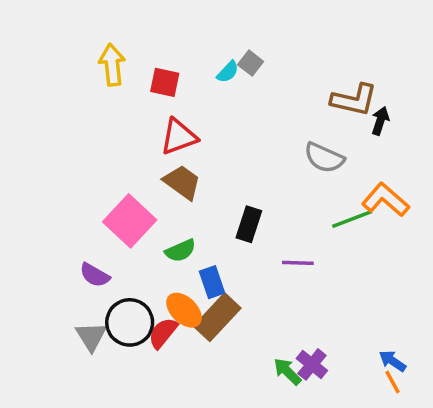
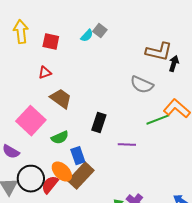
red triangle: (179, 137) -> (45, 73), moved, size x0.6

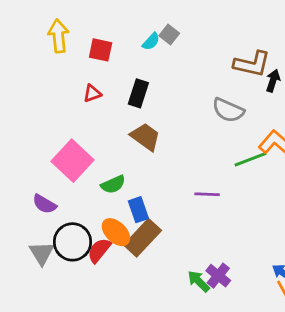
brown trapezoid: (61, 99) -> (145, 137), moved
black rectangle: (99, 123) -> (138, 93), moved

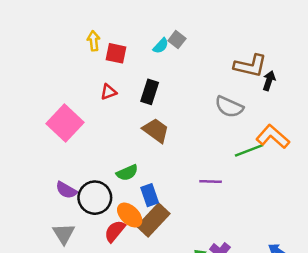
yellow arrow: (58, 36) -> (94, 41), moved, size x0.7
pink square: (72, 161) -> (65, 123), moved
black circle: (72, 242) -> (95, 198), moved

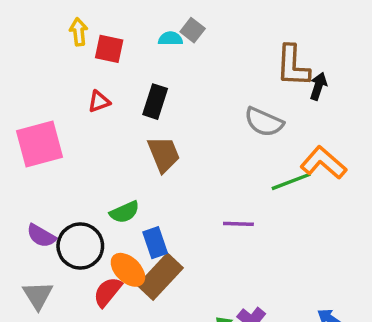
cyan semicircle: (161, 46) -> (170, 39), turned -133
brown L-shape: (250, 66) -> (293, 66), turned 80
pink square: (65, 123) -> (40, 144), turned 32
brown trapezoid: (156, 130) -> (164, 154), turned 32

